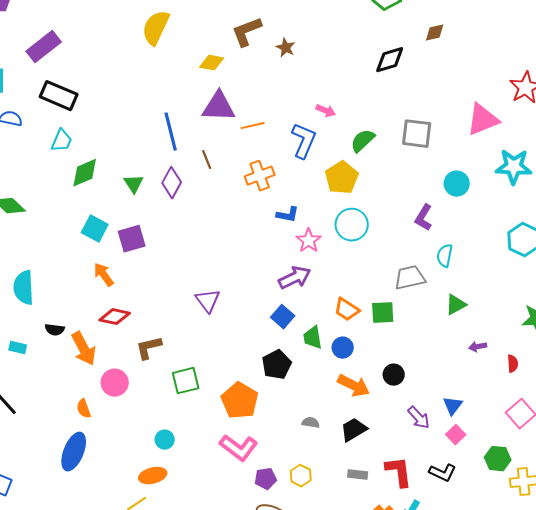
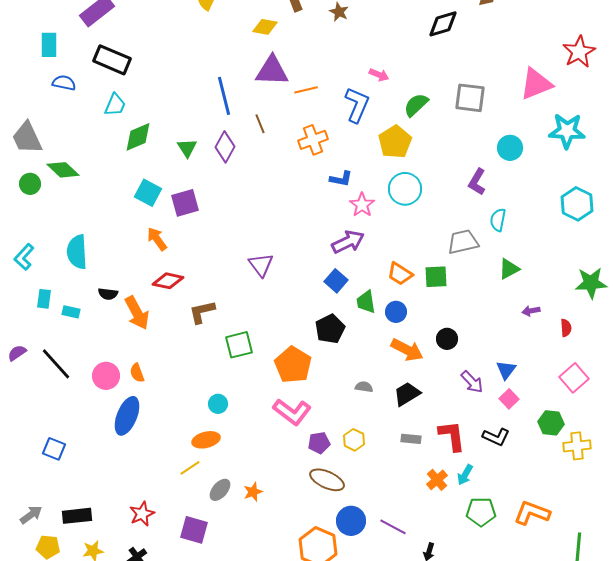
pink circle: (115, 383) -> (106, 376), moved

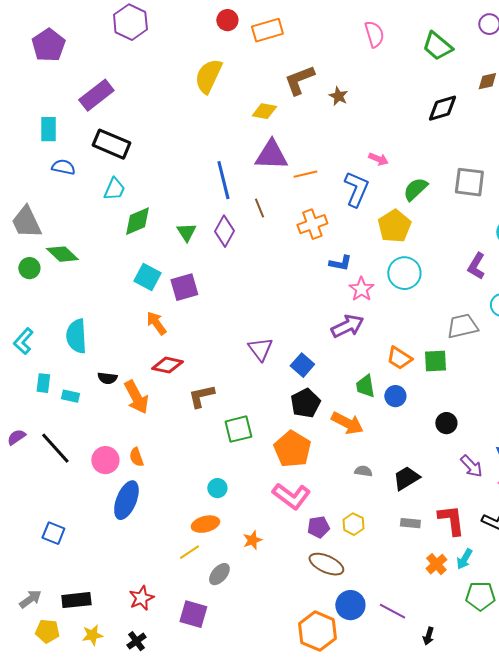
blue square: (336, 281) -> (302, 365), moved
black pentagon: (330, 329) -> (305, 403), moved
orange arrow: (407, 350) -> (347, 423), moved
orange star: (253, 492) -> (252, 540), moved

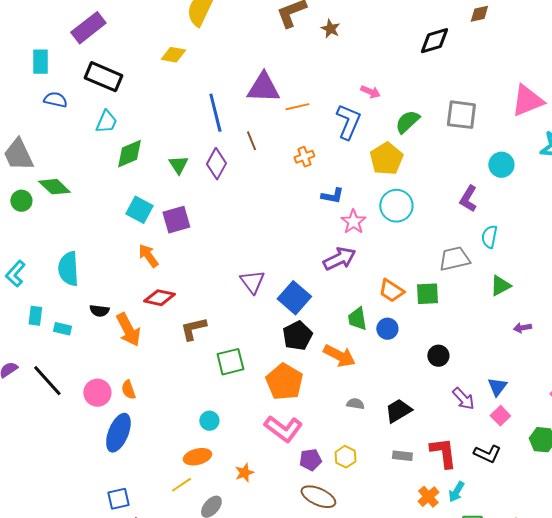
yellow diamond: (264, 111) -> (173, 55), moved
orange cross: (312, 224) -> (304, 157), size x0.7
blue square: (302, 365) -> (294, 298), size x1.4
blue square: (53, 533) -> (118, 499), moved, turned -35

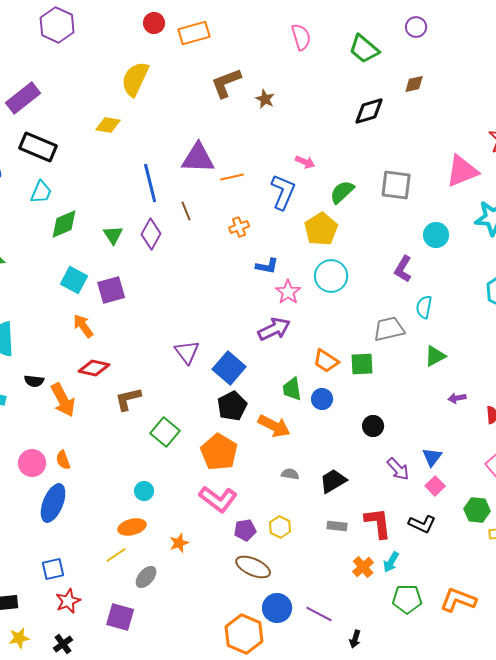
green square: (230, 362) -> (165, 432), turned -36

